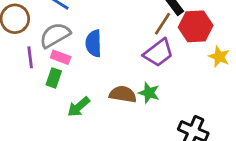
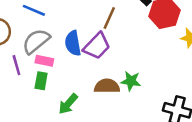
brown line: (163, 24) -> (109, 18), moved
purple trapezoid: (158, 53) -> (97, 46), moved

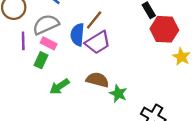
brown line: (109, 18) -> (94, 20), moved
green star: (131, 81) -> (118, 94), moved

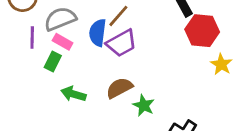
brown semicircle: (97, 80) -> (119, 88), turned -45
green arrow: (59, 86) -> (73, 94), turned 48

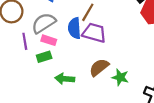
purple trapezoid: (121, 43) -> (94, 33), turned -125
green rectangle: (53, 61) -> (44, 57), turned 56

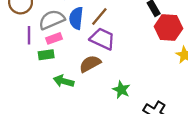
blue semicircle: (74, 28) -> (76, 18), moved
pink rectangle: (49, 40) -> (54, 38), turned -48
brown semicircle: (99, 67) -> (90, 64), moved

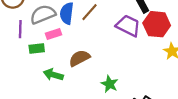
pink rectangle: (54, 38) -> (54, 34), moved
purple trapezoid: (102, 39) -> (128, 26), moved

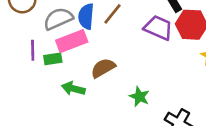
purple line: (20, 29) -> (33, 50), moved
pink rectangle: (54, 34) -> (72, 41), size x1.6

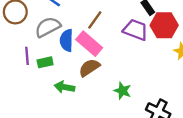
blue semicircle: (86, 16) -> (67, 40), moved
pink rectangle: (72, 41) -> (89, 44), moved, turned 65

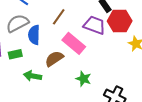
pink rectangle: (89, 44) -> (74, 43), moved

